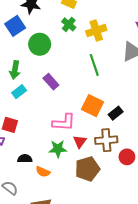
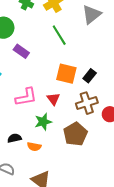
purple rectangle: (51, 82) -> (21, 51), moved
pink L-shape: (64, 122) -> (26, 97), moved
red triangle: (80, 142) -> (53, 99), moved

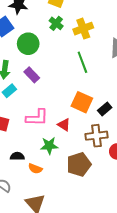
purple rectangle: (21, 51) -> (32, 75), moved
red triangle: (53, 99) -> (64, 125), turned -32

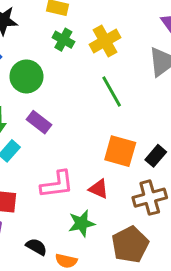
black semicircle: (17, 156) -> (36, 247), turned 40

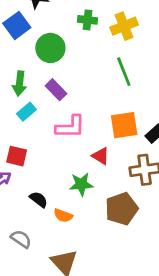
green cross: (63, 40) -> (88, 20), turned -30
orange square: (120, 151) -> (124, 125), turned -32
pink L-shape: (57, 184) -> (70, 127), moved

